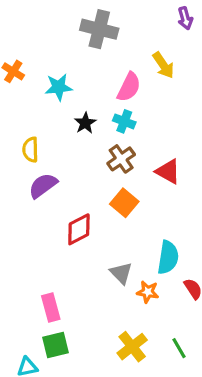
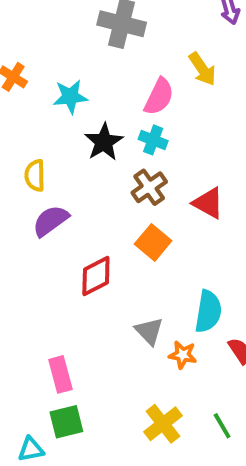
black star: (85, 123) -> (104, 142), size x1.4

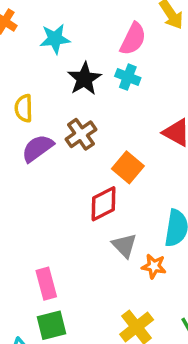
brown cross: (149, 187) -> (81, 134), moved
red diamond: (96, 276) -> (104, 204), moved

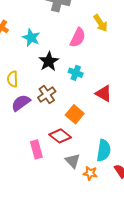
cyan star: (55, 39) -> (31, 38), turned 30
cyan cross: (128, 77) -> (76, 73), moved
red diamond: (104, 204) -> (60, 136), turned 65
pink rectangle: (46, 284) -> (36, 149), moved

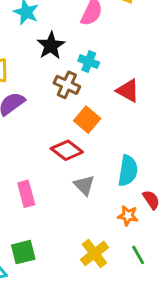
brown cross: (47, 95) -> (67, 85), moved, turned -30
pink rectangle: (36, 149) -> (26, 194), moved
orange star: (90, 173) -> (128, 216), moved

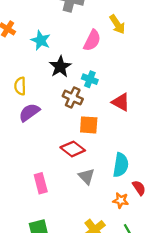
orange square: (87, 120) -> (89, 125), turned -36

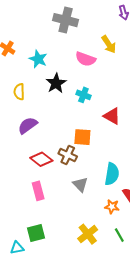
pink semicircle: (92, 40) -> (86, 59), turned 84
yellow semicircle: (20, 86) -> (19, 92), moved
brown cross: (73, 98) -> (68, 155), moved
red diamond: (73, 149) -> (41, 159), moved

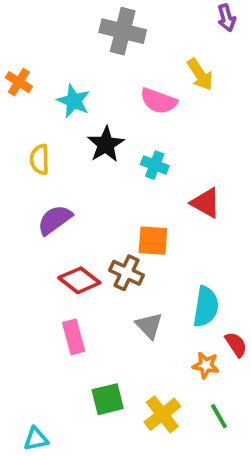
green square: (36, 233) -> (108, 399), moved

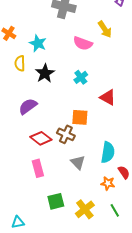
black star: (106, 144) -> (45, 73), moved
yellow semicircle: (40, 159) -> (20, 63), moved
cyan cross: (155, 165) -> (81, 77), turned 32

